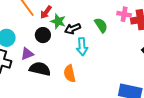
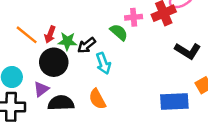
pink cross: (124, 14) -> (134, 17), moved
black circle: (43, 35) -> (54, 62), size x1.5

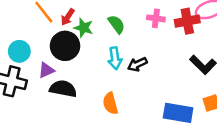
green semicircle: (119, 32) -> (116, 24), moved
black arrow: (87, 45) -> (137, 64), moved
orange semicircle: (97, 99) -> (110, 103), moved

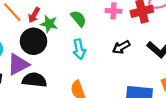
black arrow: (137, 64) -> (121, 47), moved
purple triangle: (46, 70) -> (18, 64), size x1.5

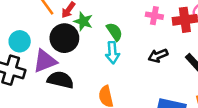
green semicircle: (78, 19) -> (114, 32), moved

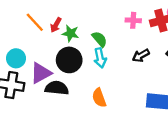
black circle: (64, 38) -> (69, 60), moved

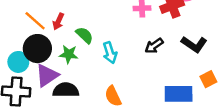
green star: (71, 33) -> (69, 54), moved
green semicircle: (99, 39) -> (84, 35), moved
black circle: (69, 60) -> (37, 49), moved

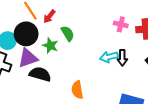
black arrow: (154, 46) -> (122, 58), turned -70
cyan arrow: (110, 53) -> (109, 57), moved, turned 78

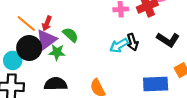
purple triangle: (28, 58) -> (46, 40), moved

